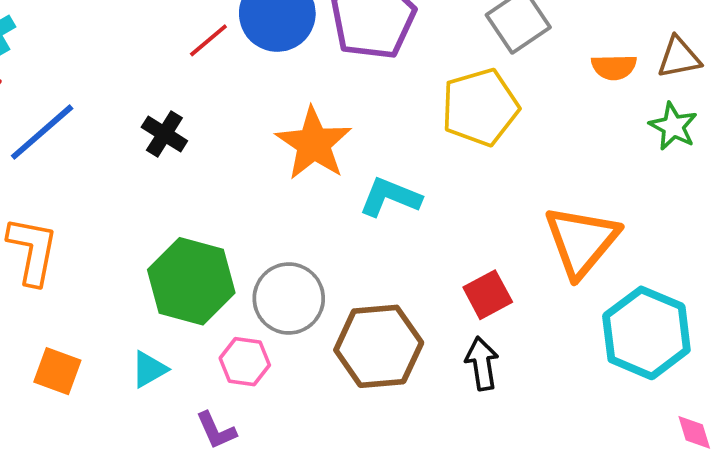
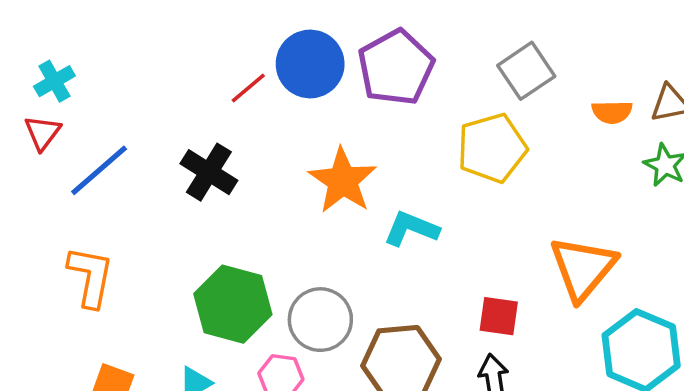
black cross: (164, 134) -> (209, 172), size x1.4
red square: (488, 295) -> (499, 316), turned 36

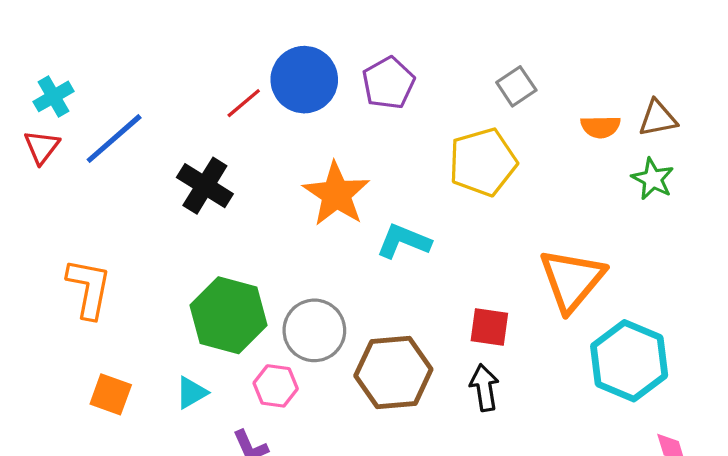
purple pentagon: (396, 67) -> (388, 83), size x0.7
gray square: (526, 71) -> (516, 86), size x0.7
blue line: (99, 170) -> (114, 139), moved

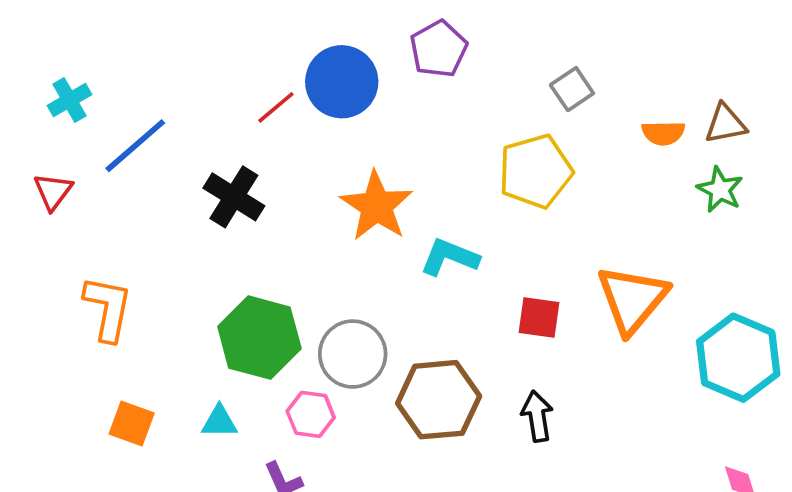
purple pentagon: (388, 83) -> (439, 49), moved
red triangle: (42, 147) -> (53, 191), moved
red square: (489, 327) -> (539, 317), moved
cyan hexagon: (629, 361) -> (738, 358), moved
cyan triangle: (191, 393) -> (219, 422), turned 30

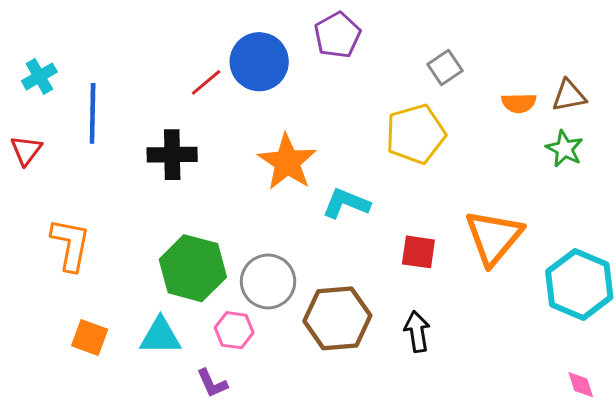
blue line: (135, 146) -> (93, 113), turned -48
black cross: (234, 197) -> (172, 155), turned -33
cyan triangle: (219, 422) -> (160, 336), size x1.4

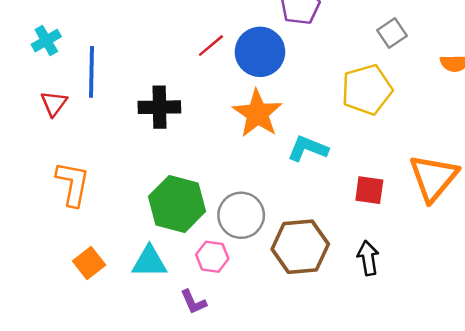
blue circle: (259, 62) -> (260, 52), moved
red line: (206, 82) -> (211, 46), moved
red triangle: (26, 150) -> (54, 103), moved
orange square: (90, 338) -> (89, 263), turned 32

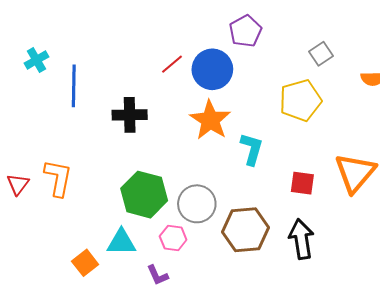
red triangle: (54, 103) -> (18, 184), moved
cyan L-shape: (308, 149) -> (252, 149), turned 84
black arrow: (368, 258) -> (301, 239), size x1.4
orange square: (89, 263) -> (85, 263), moved

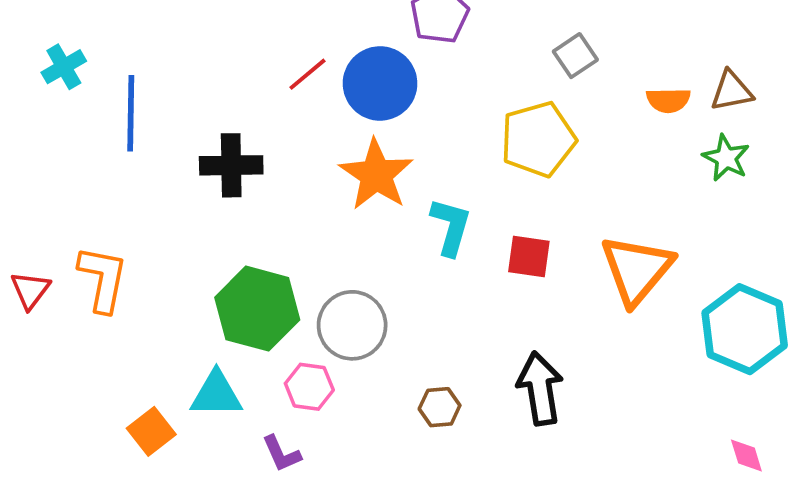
red square: (302, 183) -> (529, 256), moved
brown hexagon: (245, 230) -> (440, 407), moved, size x0.5

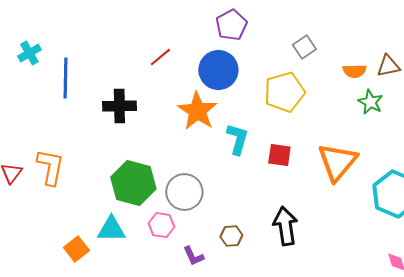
blue circle: (380, 83) -> (218, 70), moved
green star: (726, 158) -> (370, 102), moved
purple L-shape: (281, 454) -> (193, 256), moved

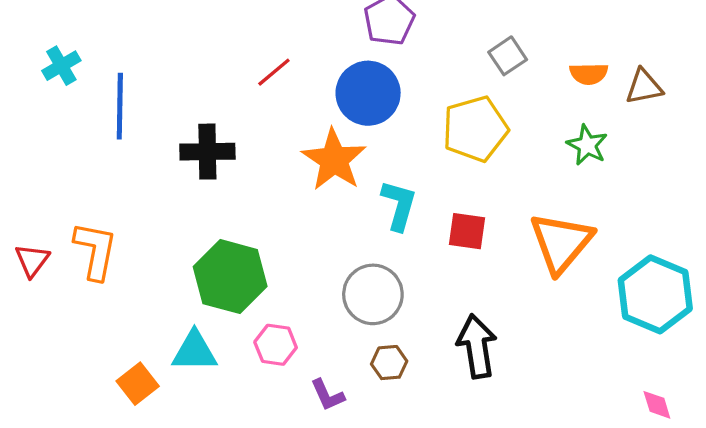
orange semicircle: (354, 71) -> (589, 74), moved
green star: (370, 102) -> (587, 145), moved
gray circle: (184, 192) -> (373, 294), moved

